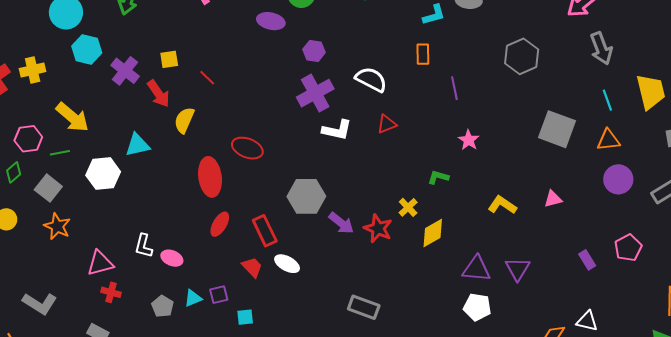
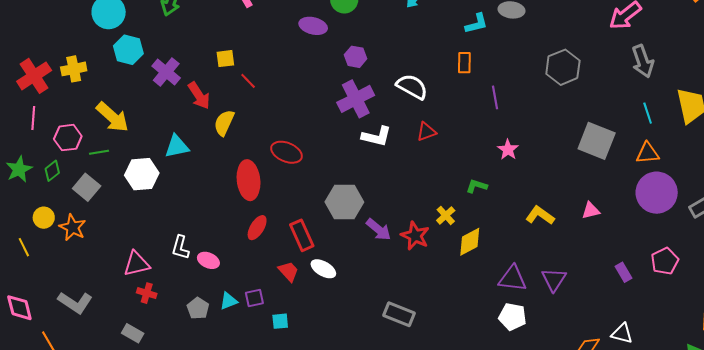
yellow square: (169, 59) -> (225, 59), moved
purple circle: (618, 179) -> (657, 193), size x1.4
orange star: (57, 226) -> (73, 227), moved

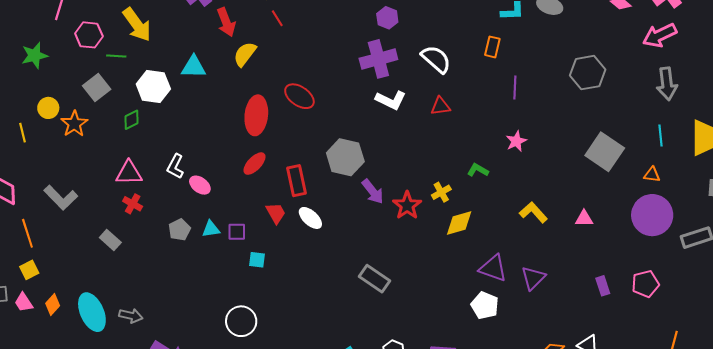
orange triangle: (648, 153) -> (652, 175), size x0.7
green diamond: (52, 171) -> (131, 120), moved

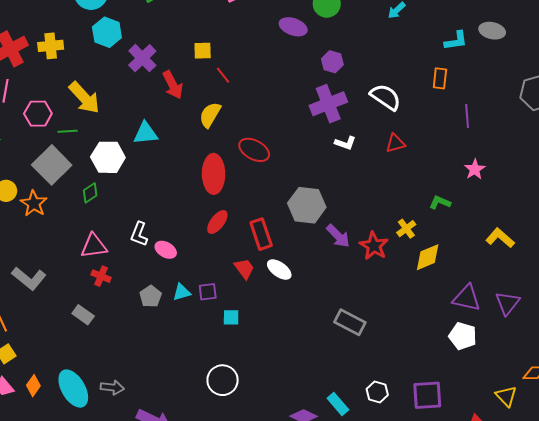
yellow semicircle: (245, 54) -> (210, 115), moved
gray square: (97, 88) -> (52, 165), size x1.4
white L-shape: (391, 100) -> (345, 143), size x0.7

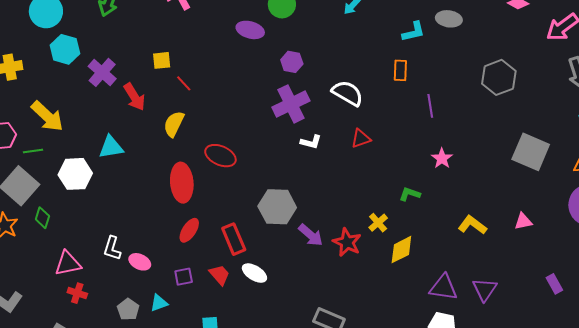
green diamond: (90, 193) -> (42, 218), moved, turned -35
purple square: (208, 292) -> (184, 277), moved

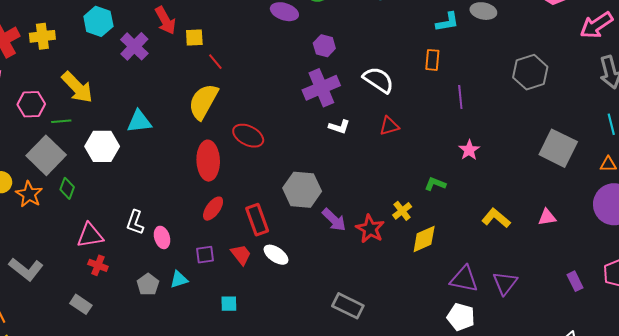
red arrow: (134, 97) -> (165, 20), moved
yellow semicircle: (174, 124) -> (203, 102), size x1.4
pink ellipse: (140, 262) -> (162, 237), turned 45

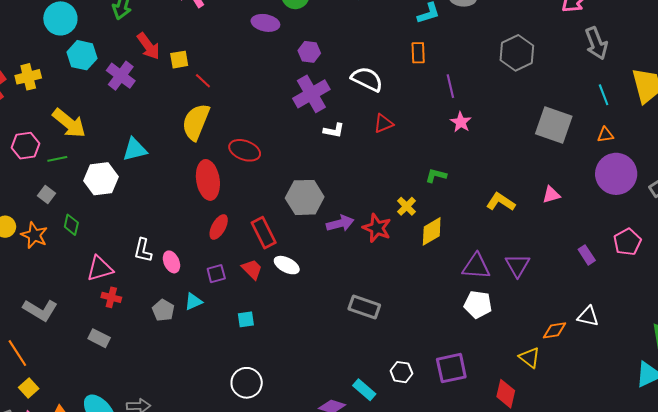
pink star: (469, 150) -> (461, 122), moved
gray square: (46, 155) -> (46, 194), size x0.5
purple arrow: (334, 220) -> (340, 223), turned -52

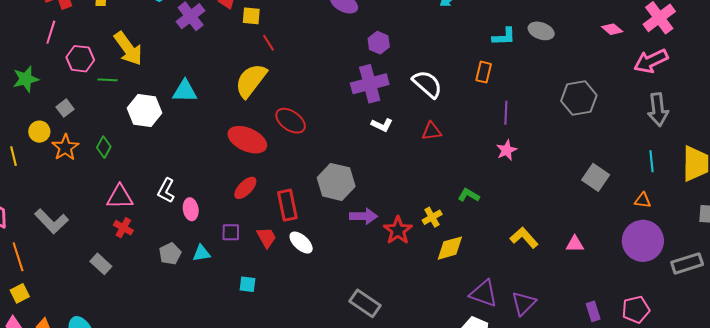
gray square: (554, 125) -> (596, 177), size x0.7
red ellipse: (208, 180) -> (247, 140), turned -72
gray square: (46, 194) -> (65, 108), moved

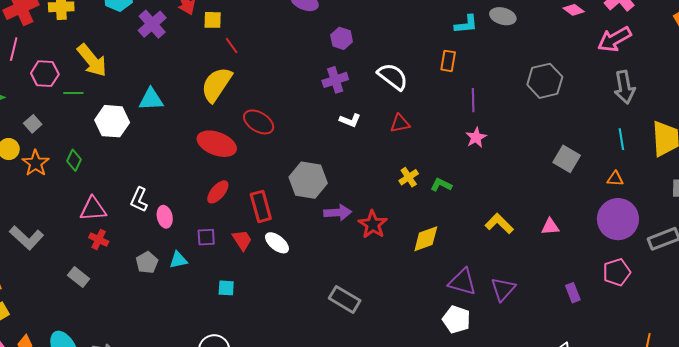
purple cross: (370, 84) -> (335, 80), size x0.7
yellow cross: (432, 217) -> (409, 177), moved
pink pentagon: (636, 310) -> (617, 272), moved

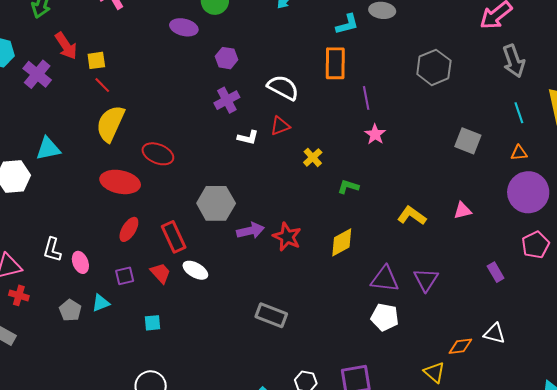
red line: (232, 46) -> (102, 85), moved
orange rectangle: (448, 61) -> (335, 63), size x1.5
red triangle: (400, 123) -> (280, 126), moved
yellow cross: (409, 177) -> (313, 157), moved

